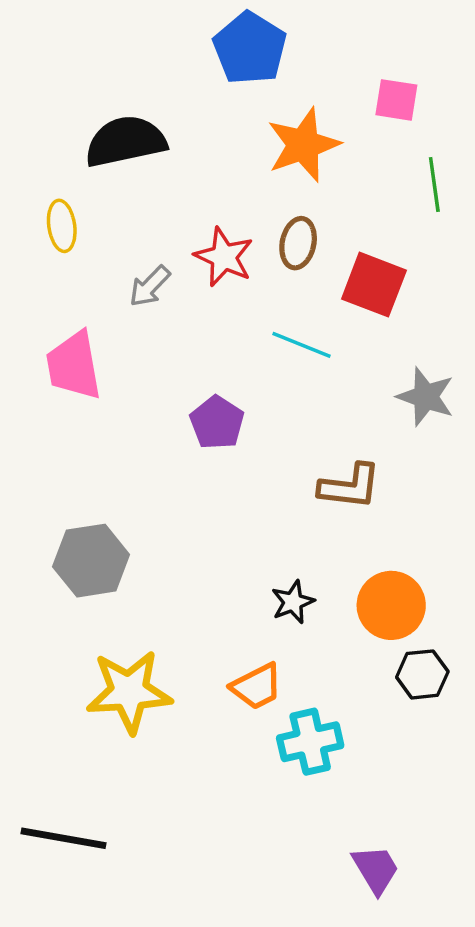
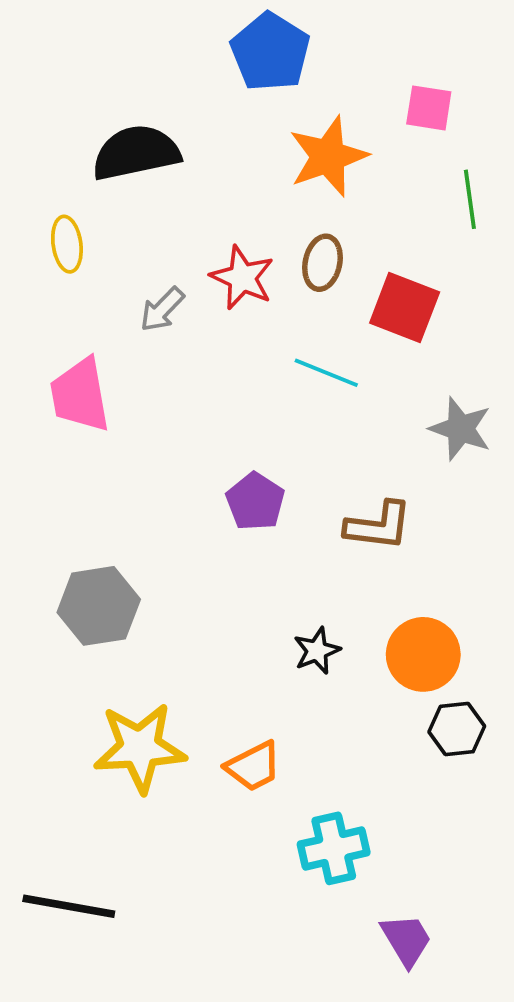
purple pentagon: (217, 423) -> (255, 501), moved
orange trapezoid: (257, 686) -> (253, 766), moved
cyan cross: (310, 742) -> (334, 848), moved

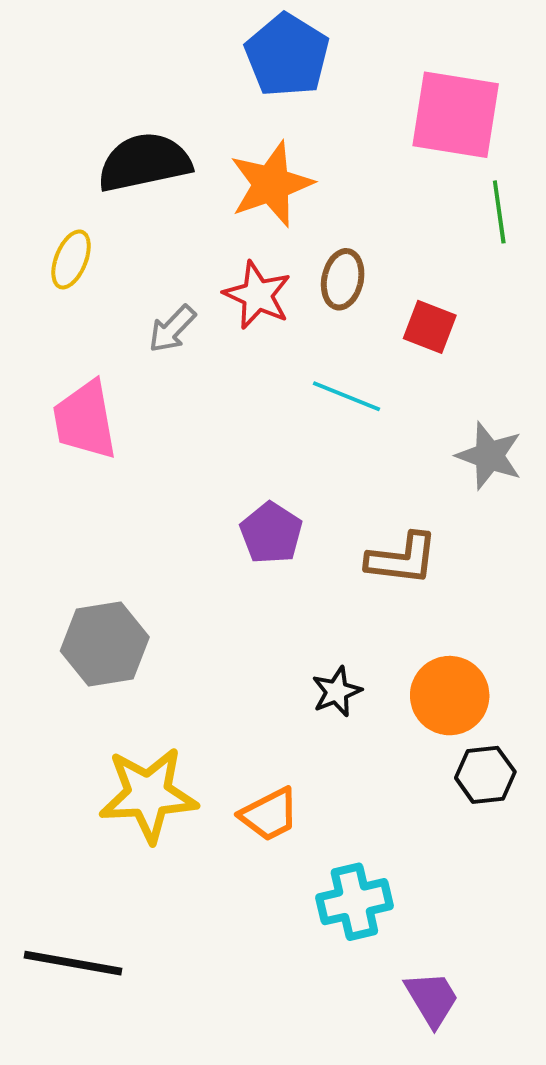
pink square: (429, 108) -> (456, 115), size x1.8
orange star: (328, 156) -> (271, 184), moved
yellow ellipse: (67, 244) -> (71, 259), turned 30
red square: (405, 307) -> (430, 327), size x0.7

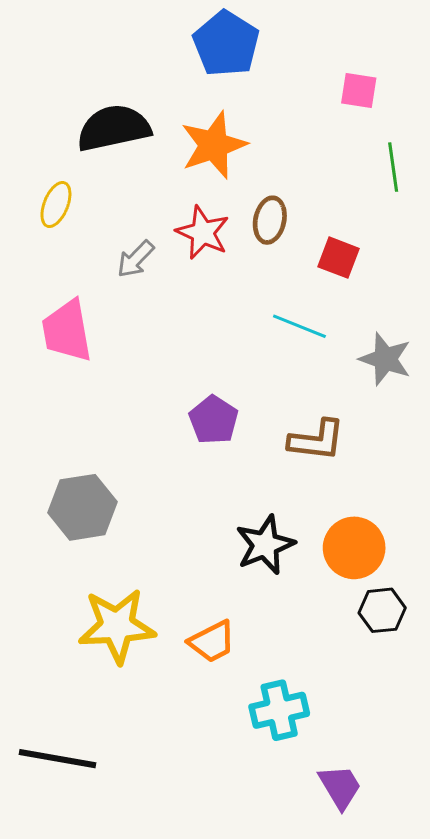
pink square: (456, 115) -> (359, 91), size x0.5
cyan line: (347, 396) -> (299, 326), moved
black star: (337, 692) -> (265, 545), size x1.5

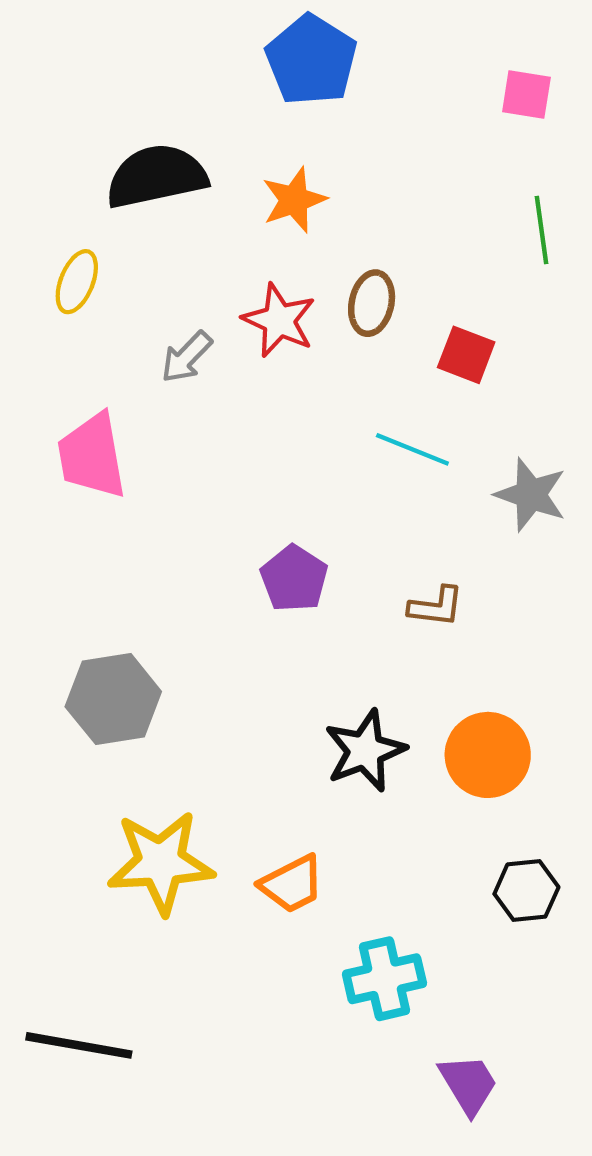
pink square: (359, 91) -> (526, 94), moved
orange star: (214, 145) -> (294, 200), size x0.7
brown L-shape: (317, 440) -> (436, 607), size x0.7
black hexagon: (382, 610) -> (526, 891), moved

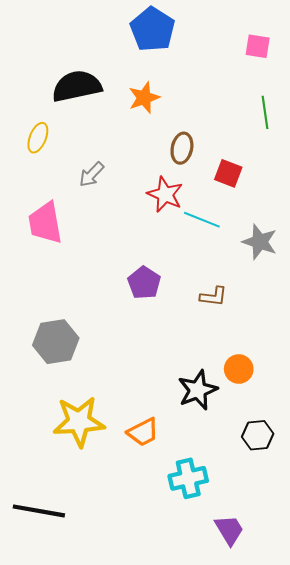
red star: (279, 320) -> (165, 194), moved
black star: (365, 751) -> (198, 390), moved
orange circle: (488, 755) -> (239, 369), size x0.7

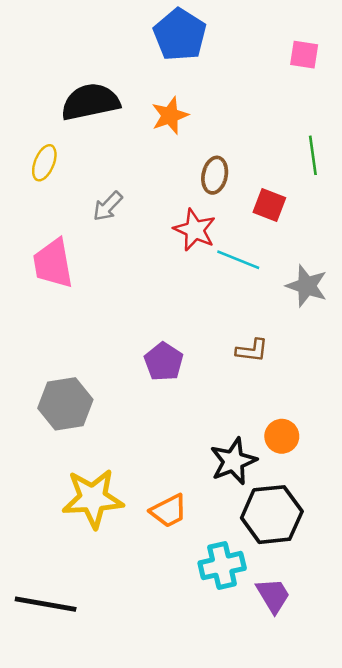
green line: (265, 112) -> (313, 155), moved
purple pentagon: (144, 283) -> (164, 362), moved
black hexagon: (258, 435) -> (272, 515), moved, size x1.6
purple trapezoid: (229, 530) -> (273, 595), moved

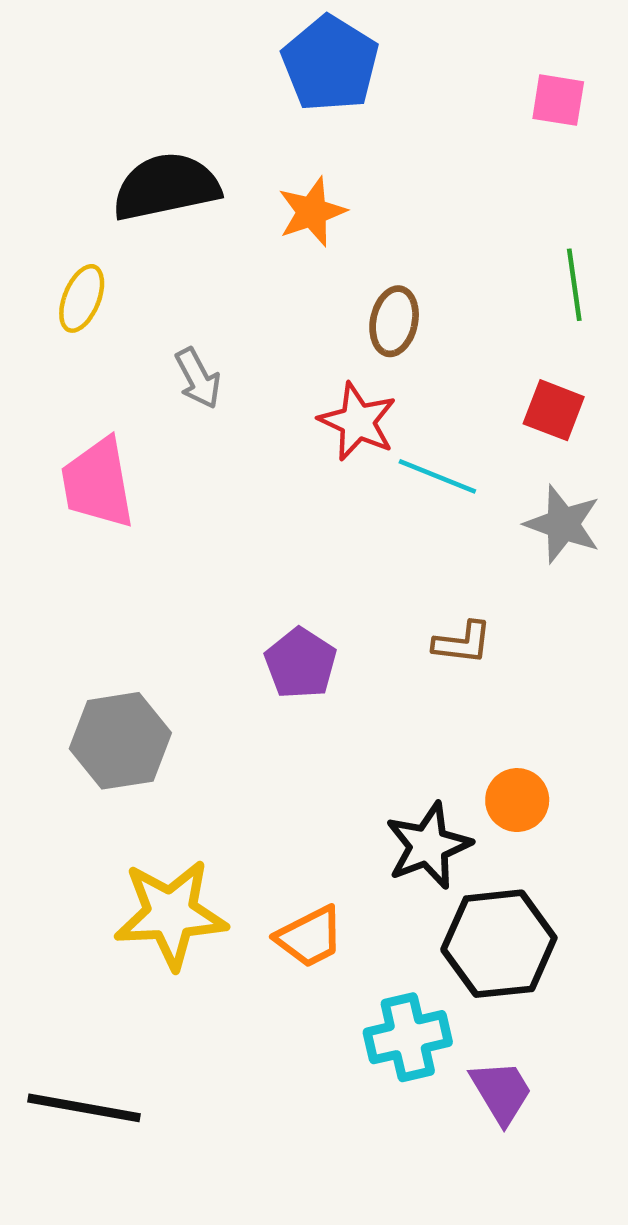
red square: (269, 205) -> (554, 410), moved
gray arrow: (108, 206) -> (198, 378), turned -72

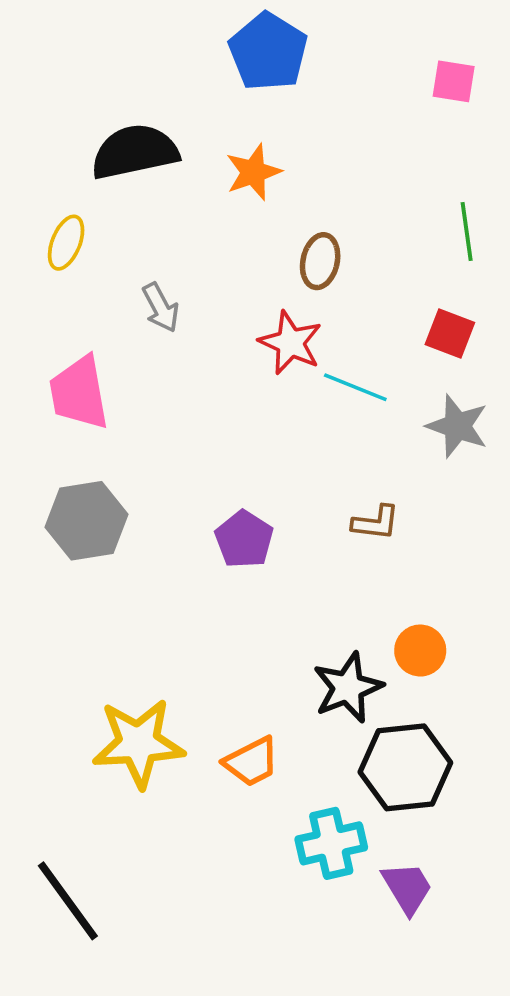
gray hexagon: (120, 741) -> (86, 521), moved
black line: (84, 1108) -> (68, 901), turned 44

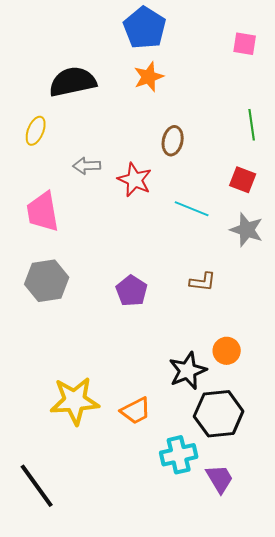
orange star: (253, 172) -> (149, 77), moved
gray arrow: (161, 308) -> (87, 166), turned 116
red star: (290, 343) -> (135, 180), moved

